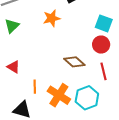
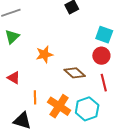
orange star: (52, 18) -> (44, 54), moved

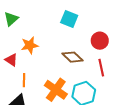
cyan square: (104, 35) -> (69, 19), moved
orange star: (44, 54) -> (30, 45), moved
orange line: (35, 97) -> (24, 80), moved

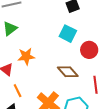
red circle: (100, 41) -> (89, 50), moved
orange line: (24, 80) -> (18, 91), turned -32

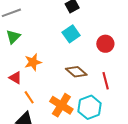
cyan square: (68, 34) -> (71, 34), turned 36
red circle: (89, 50) -> (105, 44), moved

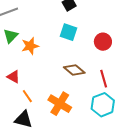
cyan square: (71, 34) -> (68, 32), turned -36
orange star: (33, 62) -> (30, 46), moved
cyan hexagon: (89, 107) -> (103, 105), moved

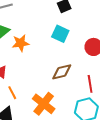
brown diamond: (74, 70) -> (62, 72), turned -60

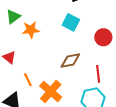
orange line: (12, 93) -> (28, 80), moved

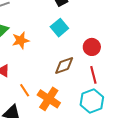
cyan square: (71, 22) -> (59, 28), turned 30
red circle: (103, 37) -> (92, 47), moved

